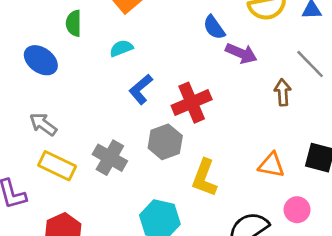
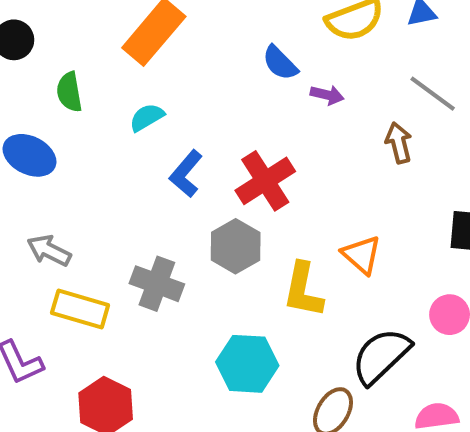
purple arrow: (241, 53) -> (327, 95), size x0.7
orange triangle: (271, 165) -> (362, 255), moved, turned 40

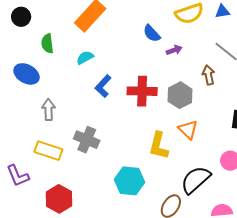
purple arrow: (327, 95) -> (174, 50), turned -35
red cross: (265, 181) -> (142, 91), turned 32
gray hexagon: (236, 246) -> (180, 95), moved
gray arrow: (49, 251) -> (49, 110), moved, turned 60

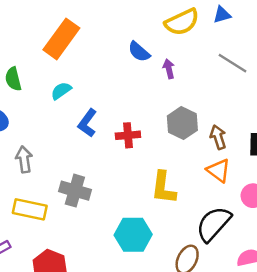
purple arrow: (174, 50) -> (169, 69), turned -77
brown arrow: (209, 75) -> (218, 137), moved
red cross: (142, 91) -> (128, 135), moved, size x0.7
orange triangle: (188, 129) -> (219, 170), moved

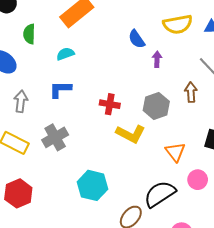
blue L-shape: (87, 123) -> (60, 89), moved, turned 40
brown arrow: (218, 137) -> (191, 92), moved
yellow L-shape: (163, 188) -> (131, 134), moved, turned -84
gray cross: (75, 191) -> (55, 137), turned 30

